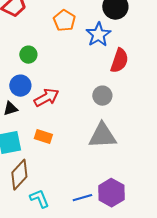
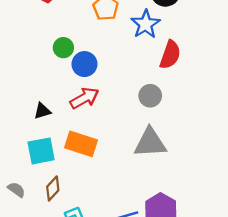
blue circle: (20, 86) -> (84, 64), moved
orange rectangle: (43, 137) -> (81, 144), size x1.5
brown diamond: (19, 175) -> (53, 188), size x0.7

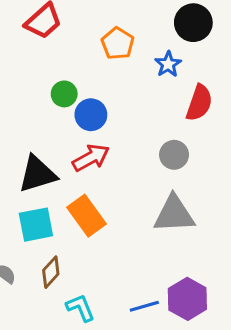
blue star: (146, 24) -> (168, 64), size x0.7
black triangle: (42, 111) -> (37, 174), size x1.8
orange rectangle: (81, 144) -> (86, 216), turned 36

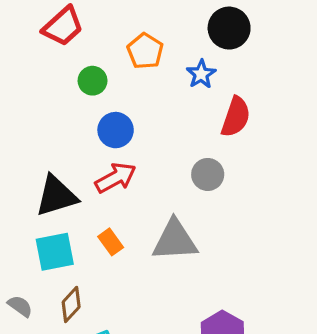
green circle: (64, 94) -> (93, 81), moved
gray triangle: (174, 214) -> (175, 240), moved
orange rectangle: (86, 216) -> (111, 242), size x0.6

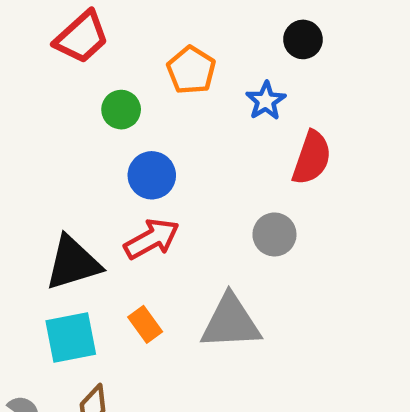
black circle: (229, 28) -> (303, 39), size x0.7

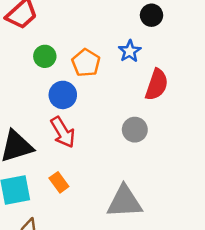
orange pentagon: (191, 70) -> (86, 63), moved
red arrow: (152, 239) -> (63, 132), turned 88
gray triangle: (231, 322) -> (125, 202), moved

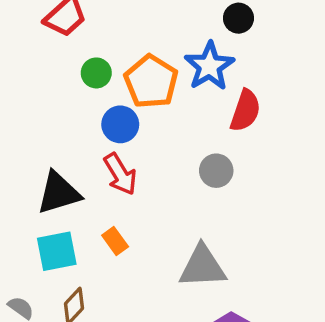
blue star: (130, 51) -> (209, 66), size x1.6
orange pentagon: (86, 63) -> (151, 82), size x1.4

